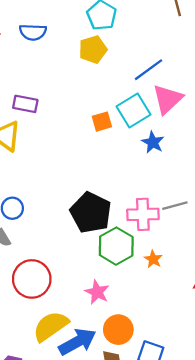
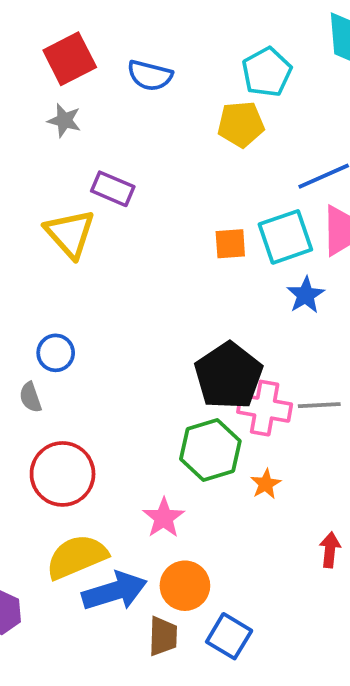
black pentagon: (91, 213) -> (229, 376), moved

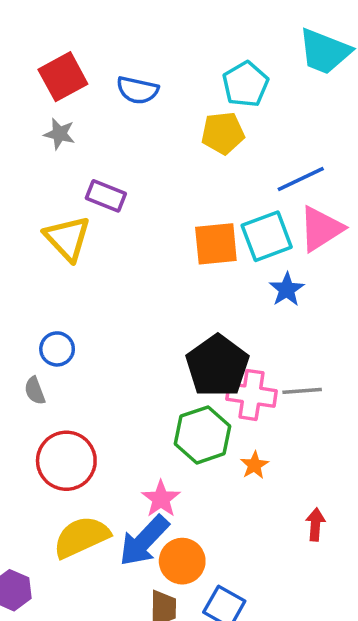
orange square: (230, 244) -> (216, 244), size x1.5
blue arrow: (114, 591) -> (144, 541), moved, turned 152

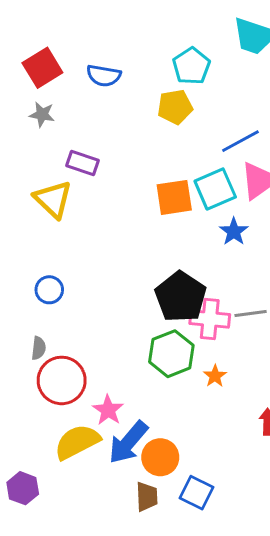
gray semicircle: (35, 391) -> (39, 348), moved, turned -150
pink star: (161, 499) -> (108, 410), moved

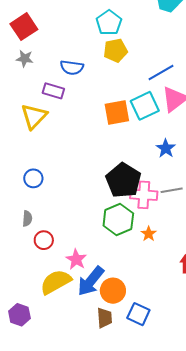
cyan pentagon: (191, 66) -> (109, 23), moved
blue semicircle: (104, 76) -> (72, 67), moved
yellow triangle: (53, 199) -> (34, 116), turned 32
blue star: (234, 232) -> (166, 148), moved
red circle: (62, 380) -> (44, 240), size x0.6

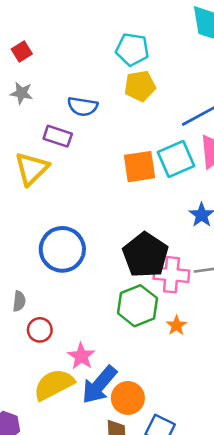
cyan pentagon: (109, 23) -> (132, 49), turned -30
red square: (24, 27) -> (22, 51), size x0.6
blue circle: (33, 178) -> (62, 249), moved, size x1.8

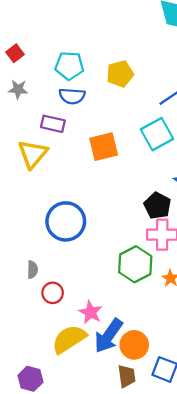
cyan pentagon: (132, 49) -> (69, 66), moved
orange square: (139, 167) -> (104, 147), moved
black pentagon: (146, 255) -> (157, 206), moved, size x0.7

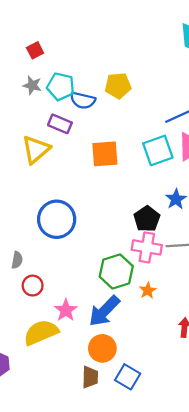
cyan pentagon: (69, 66) -> (61, 86), moved
yellow pentagon: (120, 74) -> (118, 86), moved
blue arrow: (108, 336) -> (104, 311), moved

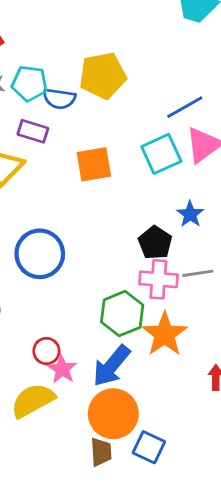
yellow pentagon: (118, 86) -> (103, 76), size x1.4
red circle: (33, 286) -> (46, 351), moved
orange star: (148, 290) -> (165, 334), size x2.0
orange circle: (102, 348) -> (113, 414), size x1.4

